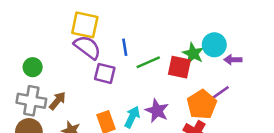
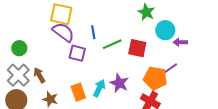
green star: (193, 53) -> (146, 12), moved
gray cross: (31, 101) -> (18, 75), turned 35
brown arrow: (57, 101) -> (39, 75), turned -70
orange pentagon: (202, 105) -> (155, 78), turned -30

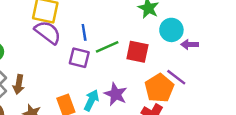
purple square: (77, 53) -> (79, 58), moved
purple line: (169, 69) -> (176, 77), turned 72
brown arrow: (39, 75) -> (19, 84), turned -140
orange pentagon: (155, 78) -> (159, 88), turned 30

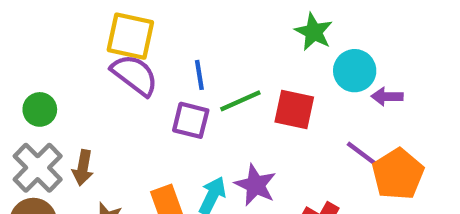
orange pentagon: (159, 88) -> (398, 174), moved

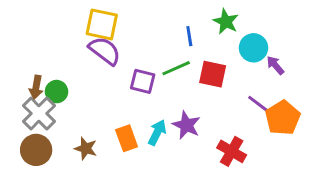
blue line: (199, 75) -> (189, 36), moved
purple arrow: (387, 97) -> (275, 65), turned 48
green circle: (40, 109) -> (57, 92), moved
brown arrow: (83, 168) -> (36, 87), moved

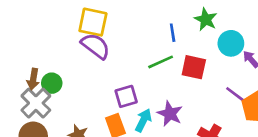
purple square: (143, 81) -> (126, 96), moved, turned -30

